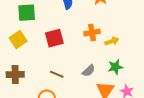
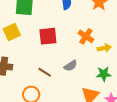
orange cross: (92, 33) -> (86, 36), turned 35
gray semicircle: (89, 71) -> (71, 66), moved

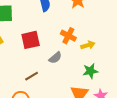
gray semicircle: (71, 66) -> (55, 58), moved
brown line: (45, 72) -> (32, 76), turned -56

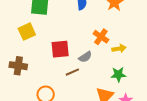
red square: (31, 40) -> (60, 49), moved
brown line: (32, 76) -> (72, 72), moved

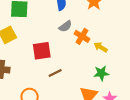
yellow arrow: (119, 48) -> (101, 47), turned -136
gray semicircle: (85, 57) -> (65, 26), moved

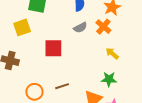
orange cross: (82, 36) -> (103, 27), moved
brown line: (55, 73) -> (62, 86), moved

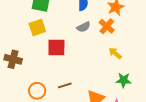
yellow square: (22, 27) -> (37, 27), moved
green star: (109, 79) -> (124, 80), moved

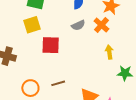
yellow arrow: (115, 53) -> (109, 52), turned 40
green star: (124, 80) -> (125, 73), moved

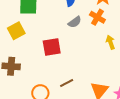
yellow square: (32, 25) -> (16, 31), moved

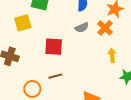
brown line: (67, 83) -> (55, 76), moved

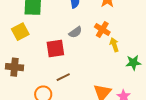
gray semicircle: (82, 28) -> (75, 32), moved
orange cross: (105, 28) -> (102, 30), moved

